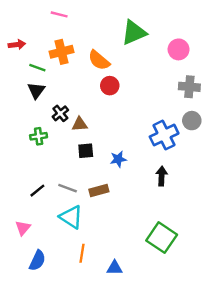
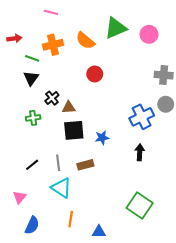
pink circle: (179, 49) -> (149, 34), moved
orange semicircle: (99, 60) -> (85, 41), moved
black square: (86, 151) -> (74, 130), size x1.5
gray line: (68, 188) -> (58, 163), turned 63

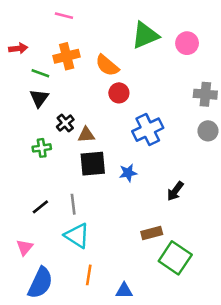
orange semicircle: (85, 41) -> (107, 65), moved
blue cross: (142, 117) -> (148, 130), moved
black arrow: (140, 152) -> (175, 191), turned -147
brown rectangle: (85, 165) -> (152, 233), moved
blue semicircle: (32, 225) -> (40, 283), size x1.4

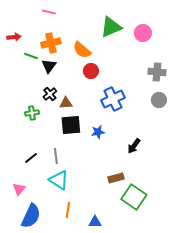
black triangle: (39, 98) -> (49, 66), moved

